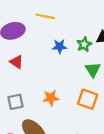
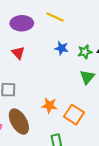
orange star: (51, 98) -> (49, 106), moved
orange square: (88, 99) -> (74, 115), moved

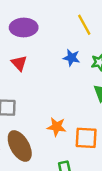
yellow line: (55, 17) -> (84, 25), moved, turned 36
orange square: (74, 115) -> (86, 138), turned -30

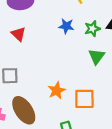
orange star: (57, 127) -> (57, 91), turned -30

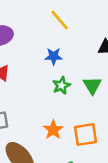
green star: (92, 29) -> (61, 86), moved

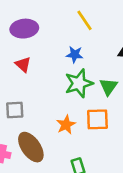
green star: (61, 86) -> (79, 83), size x1.6
orange square: (86, 135) -> (97, 119), moved

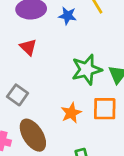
blue star: (75, 54) -> (67, 16), moved
gray square: (15, 110) -> (18, 95), turned 36

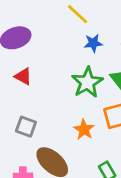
blue star: (67, 16) -> (93, 43), moved

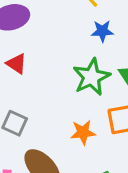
orange star: (84, 130) -> (83, 132), turned 30

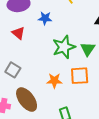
blue star: (102, 31) -> (45, 18), moved

